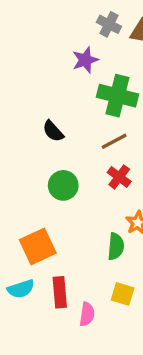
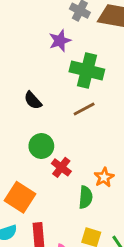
red cross: (119, 177) -> (61, 167), moved
orange square: (38, 246) -> (20, 197), turned -32

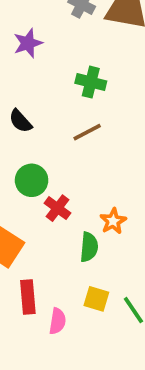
purple star: (60, 41) -> (28, 43), moved
green cross: (87, 70) -> (91, 82), size x0.7

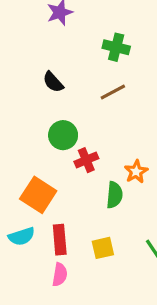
red cross: (57, 208) -> (86, 160), turned 30
yellow square: (96, 299) -> (103, 248), moved, turned -30
pink semicircle: (57, 321) -> (60, 275), moved

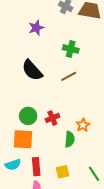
black semicircle: (53, 82) -> (32, 70), size x1.6
green circle: (63, 135) -> (28, 116), moved
orange square: (38, 195) -> (23, 139), turned -30

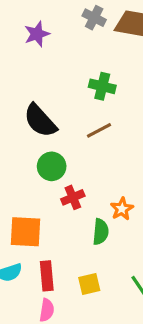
purple star: (36, 28) -> (37, 34), moved
green circle: (28, 116) -> (52, 166), moved

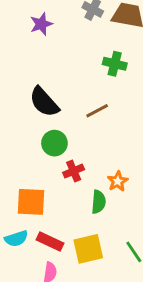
green cross: (102, 86) -> (115, 64), moved
red rectangle: (47, 276) -> (50, 242), turned -60
yellow square: (89, 284) -> (88, 249), size x1.5

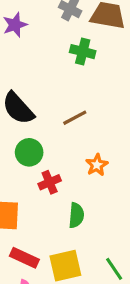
green cross: (115, 64) -> (83, 52), moved
orange star: (118, 181) -> (97, 165), moved

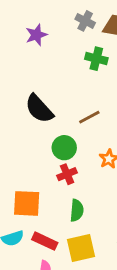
green circle: (29, 152) -> (64, 148), moved
green semicircle: (76, 215) -> (77, 210), moved

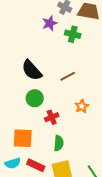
purple star: (36, 35) -> (50, 23), moved
green circle: (64, 148) -> (35, 98), moved

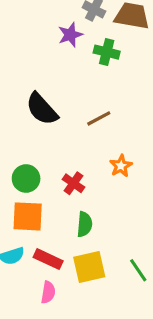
green circle: (35, 98) -> (26, 178), moved
red cross: (52, 117) -> (73, 183), turned -32

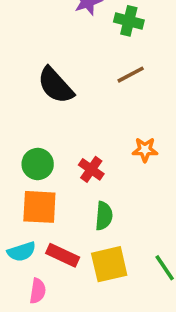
brown line: (99, 118) -> (131, 75), moved
orange star: (121, 166) -> (145, 150), turned 30
pink semicircle: (48, 292) -> (38, 291), moved

